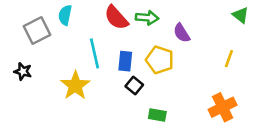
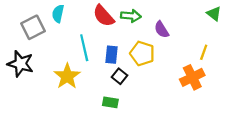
black star: (23, 71) -> (20, 64), size x1.6
orange cross: (223, 107) -> (192, 77), moved
green rectangle: (157, 115) -> (110, 102), moved

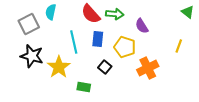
blue rectangle: (112, 55) -> (98, 39), moved
black star: (20, 64) -> (32, 56), moved
orange cross: (192, 77) -> (148, 68), moved
green rectangle: (110, 102) -> (84, 87), moved

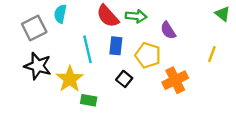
green rectangle: (84, 87) -> (89, 100), moved

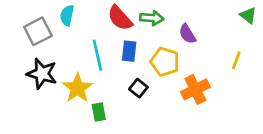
green rectangle: (89, 100) -> (99, 112), turned 70

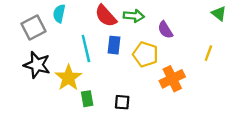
black square: (138, 88) -> (122, 102), moved, turned -35

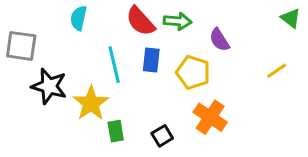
gray square: (33, 28) -> (21, 46), moved, turned 35
yellow line: (208, 53) -> (277, 71), turned 35
orange cross: (172, 79) -> (210, 117), moved, turned -30
black square: (122, 102) -> (162, 136), turned -35

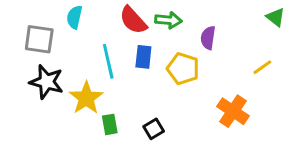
purple semicircle: (219, 40) -> (208, 38), turned 40
gray square: (21, 46) -> (39, 39), moved
orange cross: (210, 117) -> (233, 111), moved

